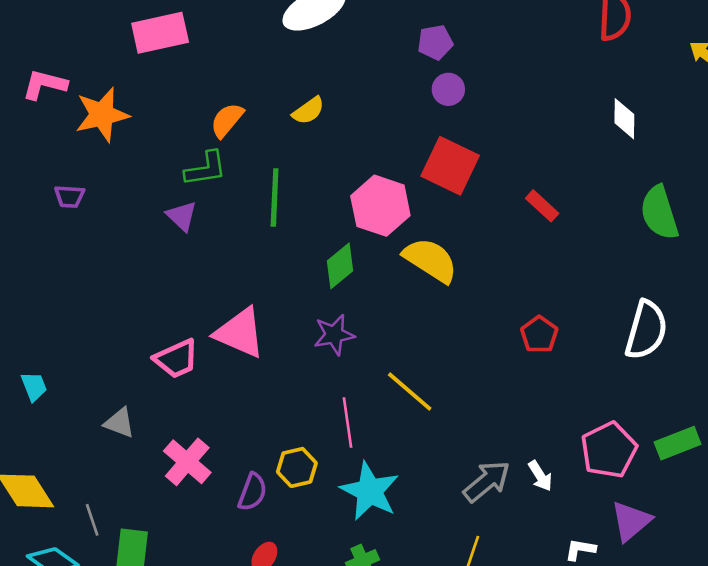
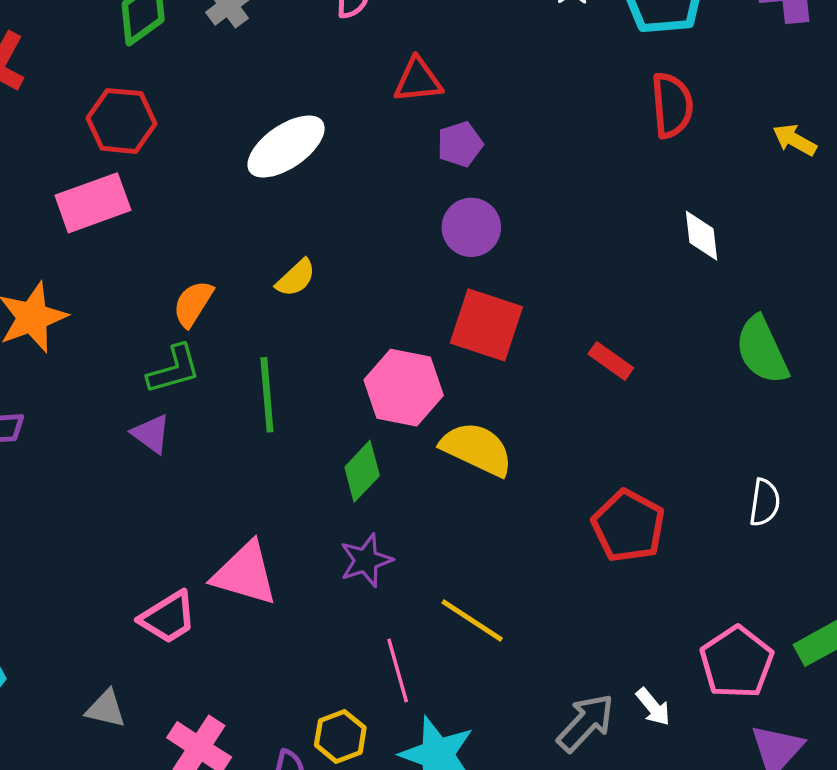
purple pentagon: (435, 42) -> (460, 144), moved
purple circle: (448, 89) -> (471, 227), size x1.4
white semicircle: (646, 330) -> (765, 502), size x0.6
red pentagon: (539, 335) -> (628, 526), size x1.5

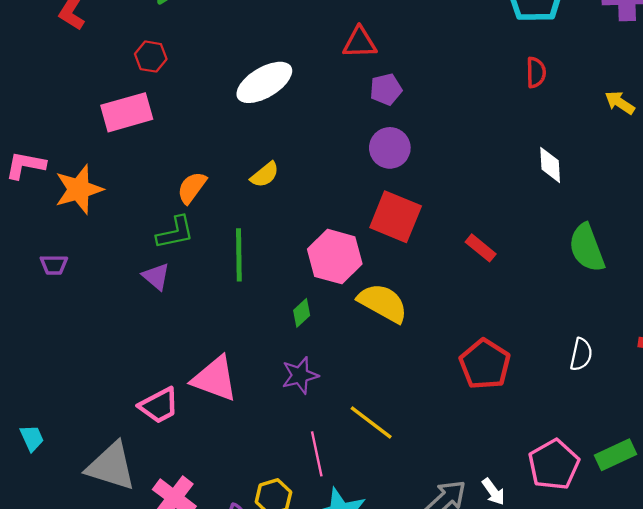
red semicircle: (672, 105) -> (536, 72), size x0.7
red hexagon: (122, 121) -> (151, 57), size x0.7
green diamond: (362, 471) -> (302, 313), size x0.7
gray triangle: (106, 709) -> (111, 466), size x1.8

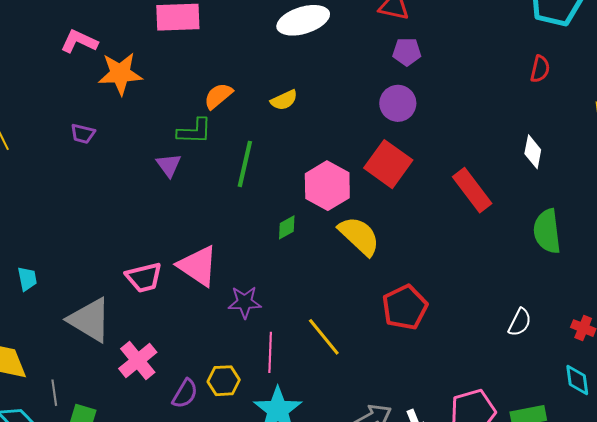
red rectangle: (481, 248) -> (472, 190), moved, size x1.6
red pentagon: (485, 364) -> (405, 307), moved
purple star: (300, 375) -> (245, 302), moved

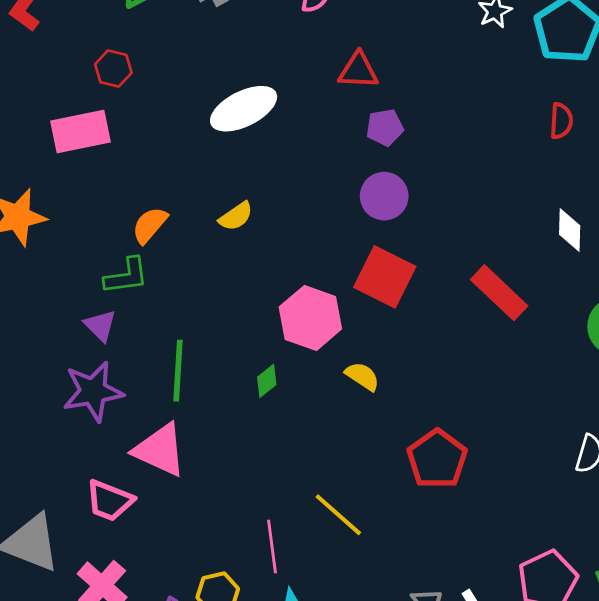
green line: (245, 164) -> (178, 371), moved
yellow semicircle: (359, 236) -> (362, 376), size x0.6
pink trapezoid: (144, 277) -> (110, 501), moved, turned 45
purple star: (245, 302) -> (93, 391), moved, size x1.4

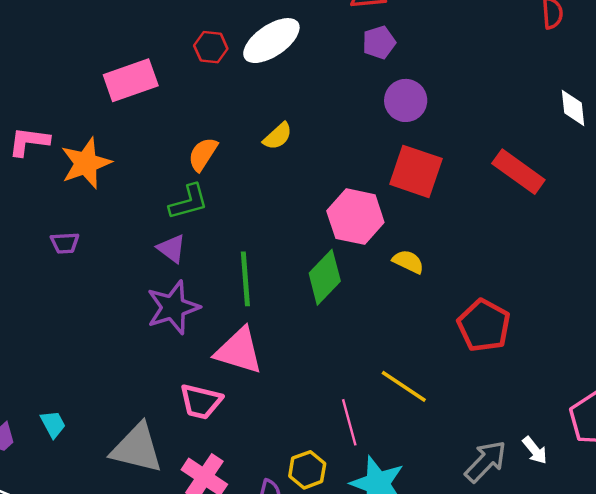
red hexagon: (113, 69) -> (211, 47), moved
purple pentagon: (385, 127) -> (379, 42), moved
green diamond: (267, 381) -> (325, 277), size x1.8

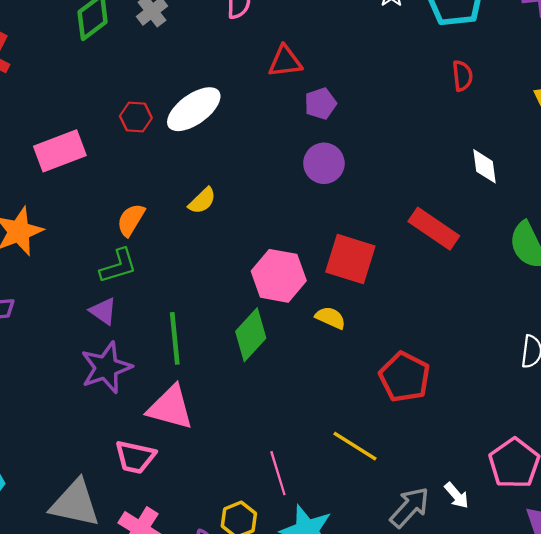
purple pentagon: (379, 42) -> (321, 104), moved
red square: (416, 171) -> (350, 259), moved
yellow line: (404, 386) -> (355, 446), moved

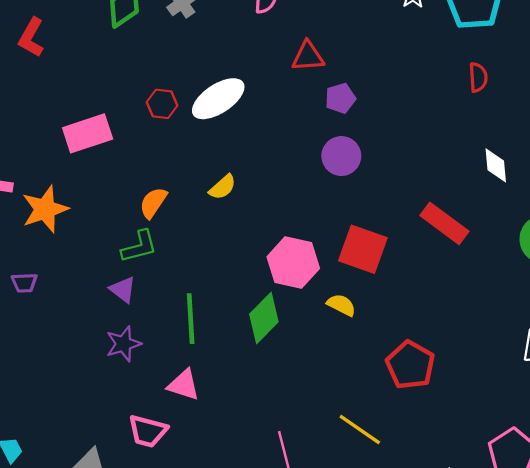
purple star: (106, 368) -> (123, 344), size x0.7
pink triangle: (170, 407) -> (184, 385), size x0.7

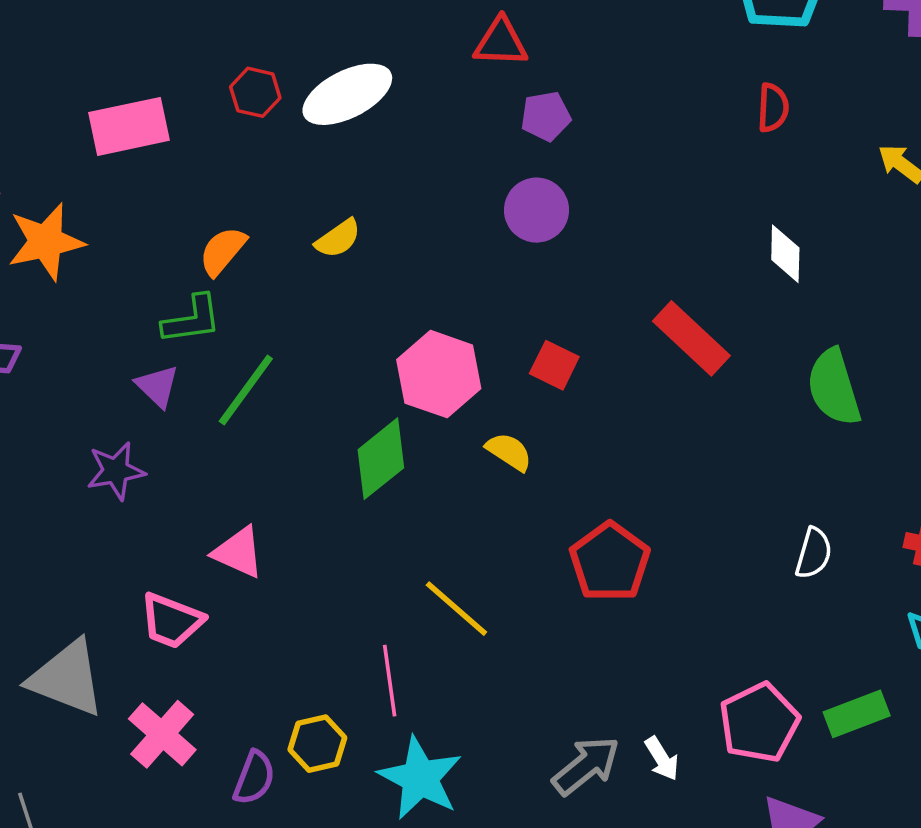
red square: (363, 249) -> (554, 365), size x0.6
green line: (191, 319) -> (246, 390), moved, turned 33
purple star: (123, 344) -> (116, 471), moved
yellow line: (360, 430) -> (456, 609), moved

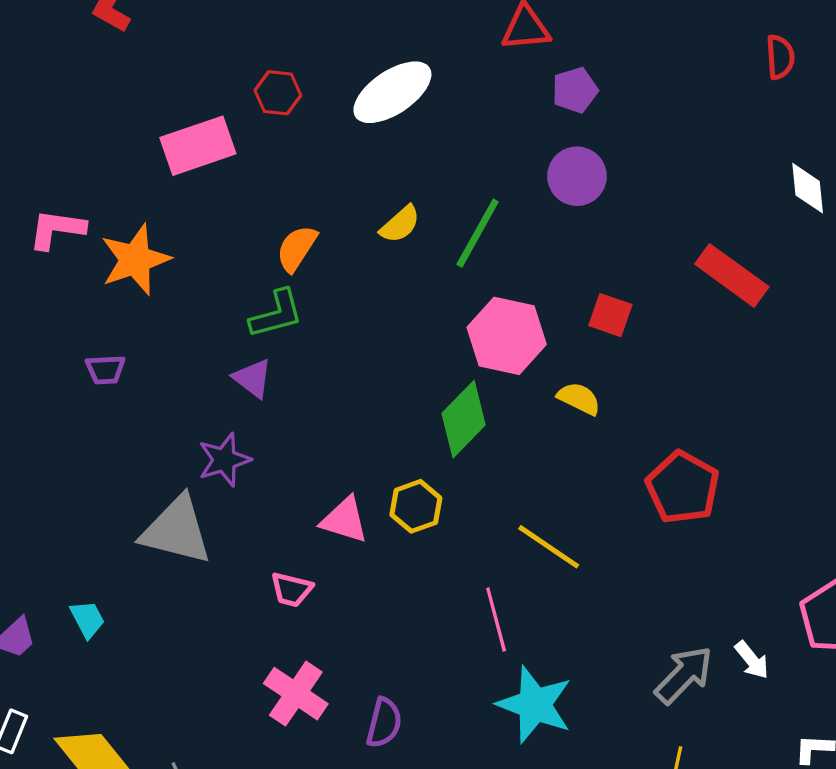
red hexagon: (255, 92) -> (278, 93), moved
green line: (246, 390) -> (478, 233), moved
pink trapezoid: (171, 621) -> (291, 589), size x0.7
gray triangle: (67, 678) -> (176, 530), moved
yellow hexagon: (317, 744) -> (416, 506), moved

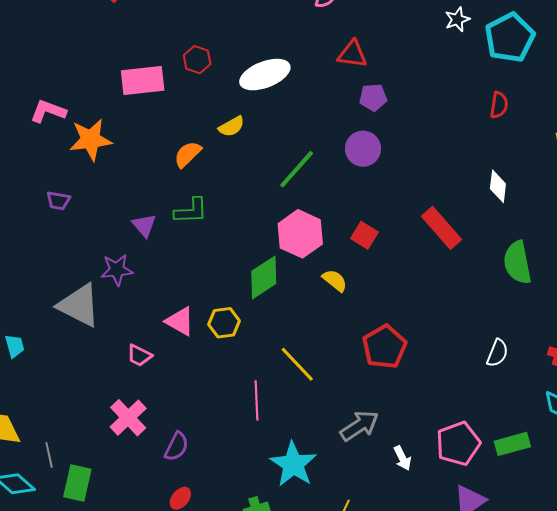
yellow semicircle: (400, 224) -> (232, 126), moved
green L-shape: (276, 314) -> (191, 211), moved
gray arrow: (684, 675) -> (359, 426), moved
cyan star: (535, 705) -> (293, 464), moved

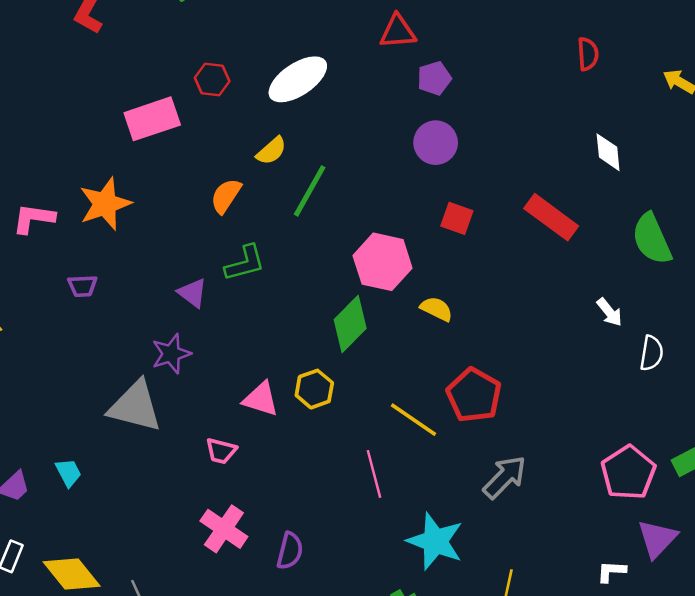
pink L-shape: (48, 111) -> (34, 218), moved
green line: (297, 169) -> (310, 191), moved
red square: (364, 235) -> (457, 218), moved
red pentagon: (384, 347) -> (474, 395), moved
white arrow: (402, 458) -> (609, 312), moved

